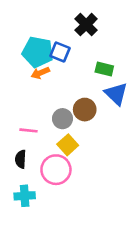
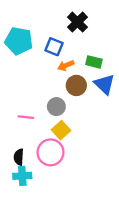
cyan pentagon: (38, 52) -> (19, 41), moved
orange arrow: (40, 73) -> (66, 65), moved
brown circle: (85, 110) -> (76, 85), moved
black semicircle: (21, 159) -> (19, 157), moved

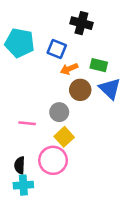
black cross: (77, 22) -> (81, 23), turned -30

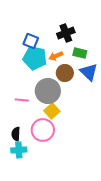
black cross: (81, 23) -> (66, 33), moved, turned -36
cyan pentagon: (20, 43) -> (35, 58), moved
blue square: (57, 49) -> (31, 41), moved
gray circle: (59, 112) -> (48, 91), size x1.6

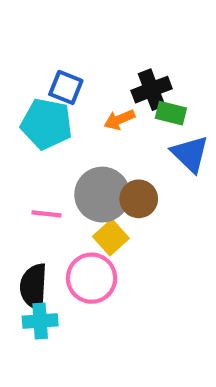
black cross: (66, 33) -> (152, 90), moved
cyan pentagon: (35, 58) -> (47, 124), moved
brown circle: (65, 73) -> (139, 199), moved
black semicircle: (16, 134) -> (34, 287), size x1.5

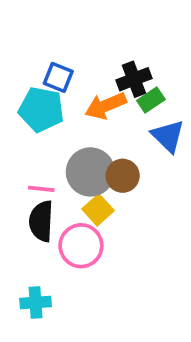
green rectangle: (171, 113) -> (151, 100), turned -48
orange arrow: (119, 120) -> (106, 106), size x1.5
black semicircle: (34, 287) -> (41, 221), moved
cyan cross: (40, 321) -> (36, 302), moved

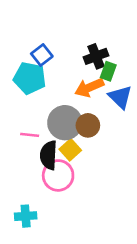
blue square: (58, 77) -> (42, 55), turned 30
green rectangle: (151, 100) -> (108, 71), turned -36
orange arrow: (106, 106) -> (89, 87), moved
black semicircle: (41, 221) -> (49, 155), moved

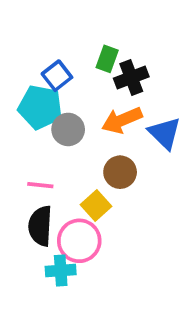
green rectangle: (108, 71) -> (107, 59), moved
gray circle: (65, 123) -> (68, 129), moved, size x0.7
black semicircle: (49, 155) -> (40, 226), moved
cyan cross: (26, 216) -> (61, 270), moved

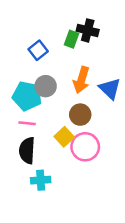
black cross: (131, 77) -> (88, 30), moved, turned 35
cyan pentagon: (40, 107) -> (27, 96), moved
orange arrow: (122, 120) -> (81, 80), turned -50
pink circle: (79, 241) -> (85, 147), moved

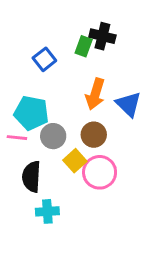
gray circle: (46, 86) -> (53, 136), moved
pink line: (27, 123) -> (17, 138), moved

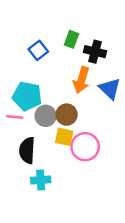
black cross: (102, 36) -> (95, 52), moved
brown circle: (94, 135) -> (67, 115), moved
yellow square: (75, 161) -> (64, 137), turned -36

